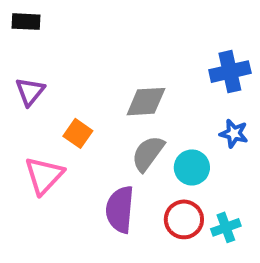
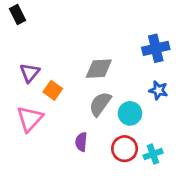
black rectangle: (26, 22) -> (17, 14), turned 60
purple triangle: (30, 92) -> (30, 73), moved
purple semicircle: (120, 209) -> (81, 142), size x0.6

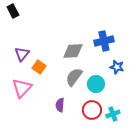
blue cross: (156, 48) -> (104, 41), moved

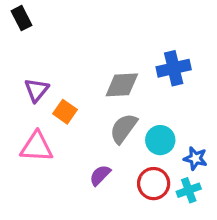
blue star: (117, 67) -> (195, 158), moved
pink triangle: (22, 88) -> (37, 147), turned 50
purple semicircle: (60, 105) -> (100, 175), turned 40

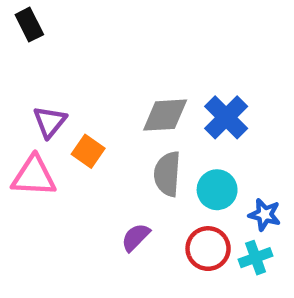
blue cross: (174, 68) -> (226, 117), moved, turned -32
gray semicircle: (123, 128) -> (167, 174), turned -32
pink triangle: (37, 147) -> (34, 176), moved

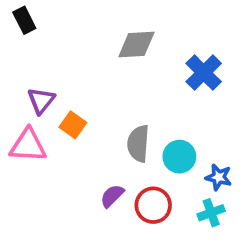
gray diamond: (165, 115) -> (136, 45), moved
blue cross: (226, 117) -> (204, 73), moved
red circle: (208, 249) -> (153, 205), moved

